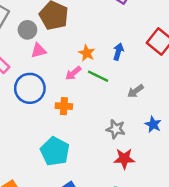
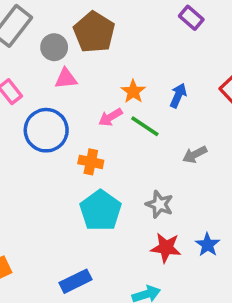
blue star: (153, 124) -> (208, 245), moved
cyan pentagon: (55, 151) -> (101, 211), moved

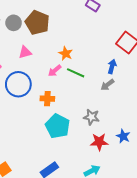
gray circle: (54, 47) -> (14, 23), moved
blue arrow: (178, 95) -> (112, 66), moved

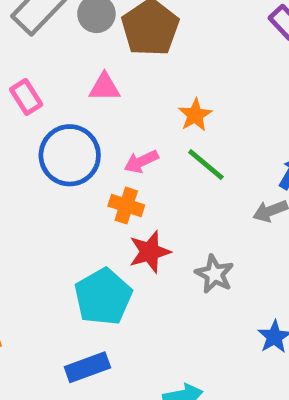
pink arrow: (55, 71) -> (141, 162), moved
cyan pentagon: (58, 126) -> (103, 297), moved
red star: (99, 142) -> (150, 252), moved, turned -30

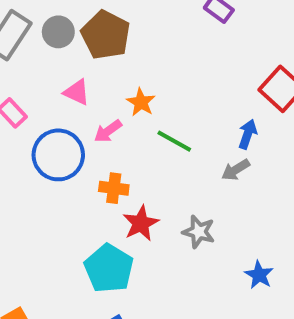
pink triangle: (104, 87) -> (77, 92), turned 36
orange star: (195, 115) -> (141, 102), moved
pink arrow: (141, 162) -> (108, 131), moved

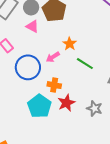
pink triangle: (77, 92) -> (32, 26), moved
cyan pentagon: (109, 268) -> (39, 106), moved

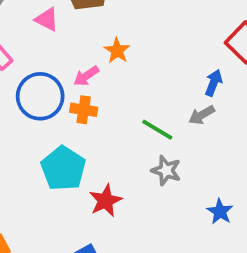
green line: (85, 64) -> (157, 130), moved
orange cross: (54, 85) -> (84, 110), moved
red star: (66, 103) -> (105, 201), moved

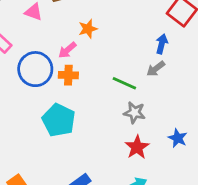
orange star: (117, 51) -> (88, 29), turned 30
red star: (105, 201) -> (137, 147), moved

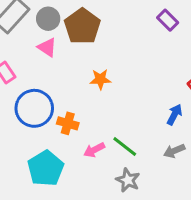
pink arrow: (67, 50) -> (94, 150), moved
gray arrow: (156, 69) -> (174, 151), moved

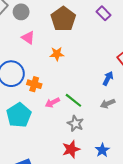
brown pentagon: (82, 26) -> (63, 19), moved
pink triangle: (47, 47) -> (28, 38), moved

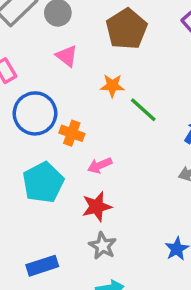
green line: (73, 100) -> (143, 110), moved
gray star: (76, 124) -> (103, 246), moved
red star: (71, 149) -> (97, 207), moved

